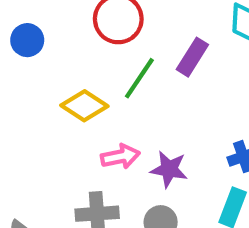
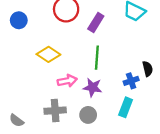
purple rectangle: (192, 57) -> (96, 22), moved
green line: (139, 78) -> (97, 58), moved, turned -30

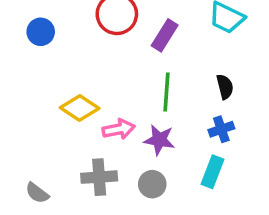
yellow diamond: (48, 54) -> (80, 108), moved
black semicircle: (148, 69) -> (225, 87), moved

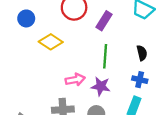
yellow diamond: (80, 108) -> (51, 42), moved
blue cross: (221, 129) -> (140, 80), turned 32

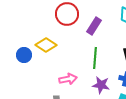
blue circle: (26, 18) -> (24, 55), moved
purple star: (101, 86) -> (101, 85), moved

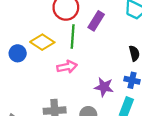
green line: (95, 58) -> (73, 37), moved
pink arrow: (68, 79) -> (67, 67), moved

